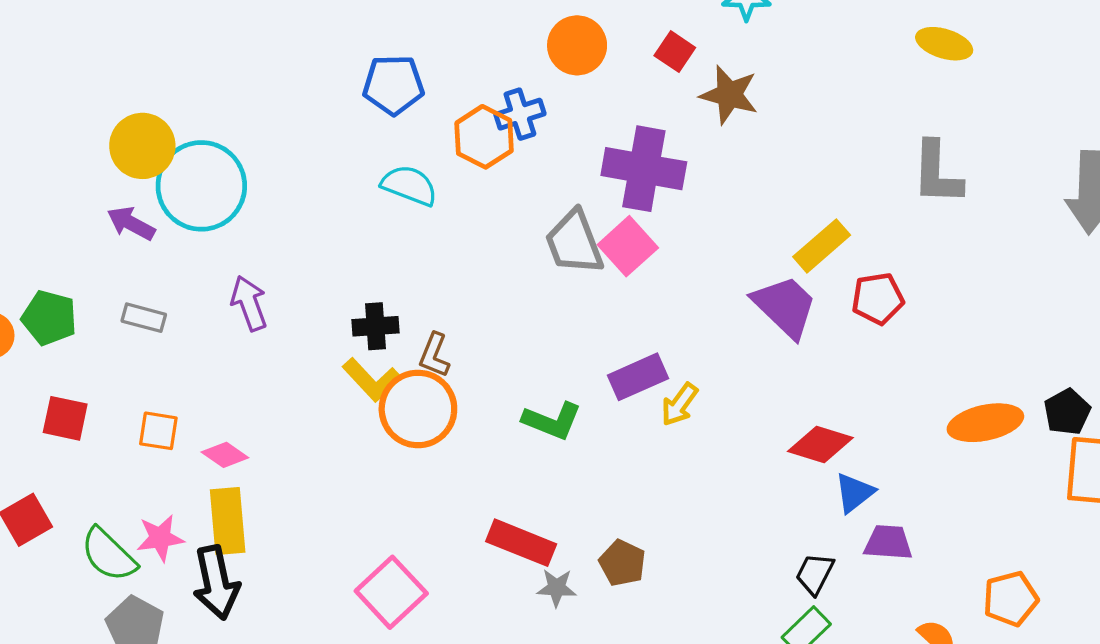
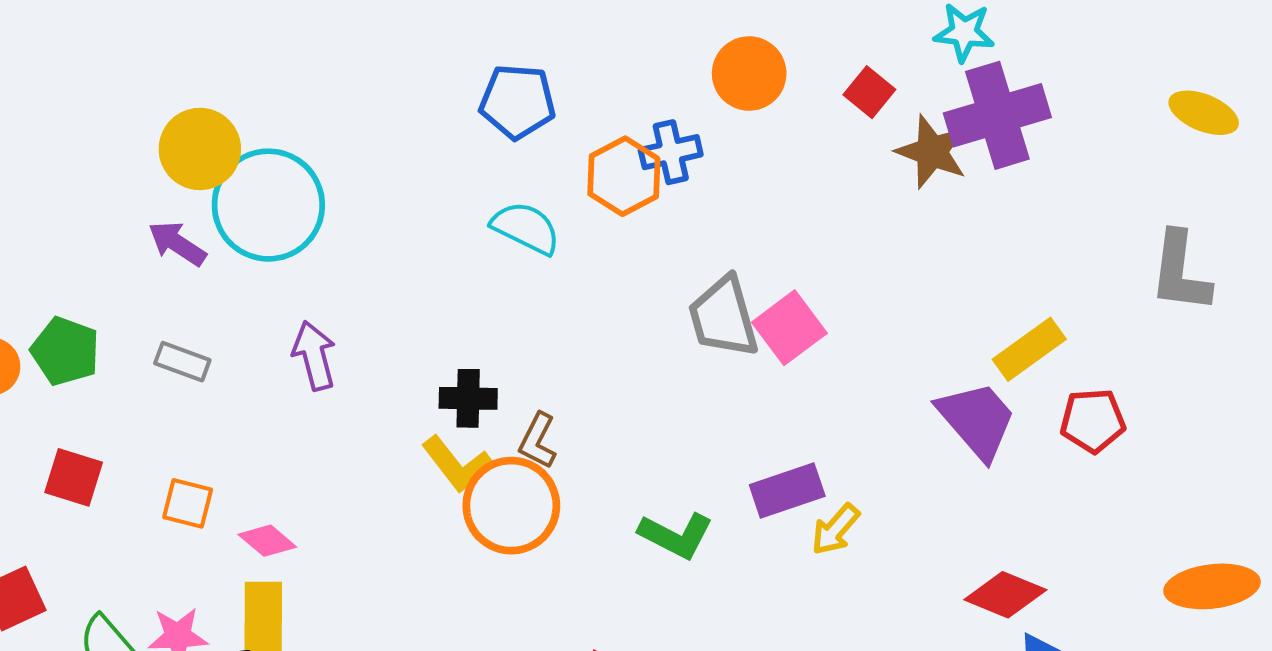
purple cross: (644, 169) -> (997, 115), moved, turned -32

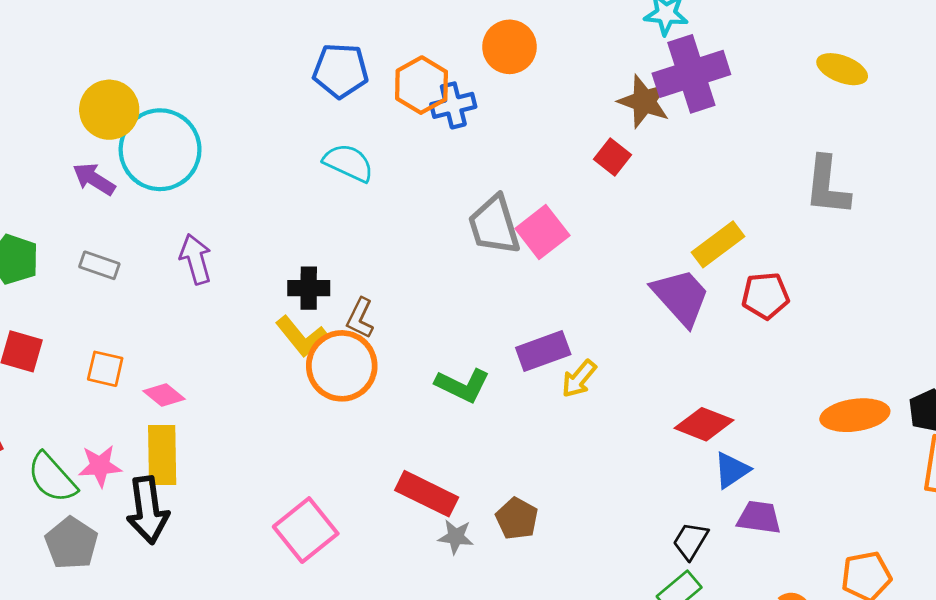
red square: (869, 92) -> (612, 157), moved
orange hexagon: (624, 176) -> (421, 85), moved

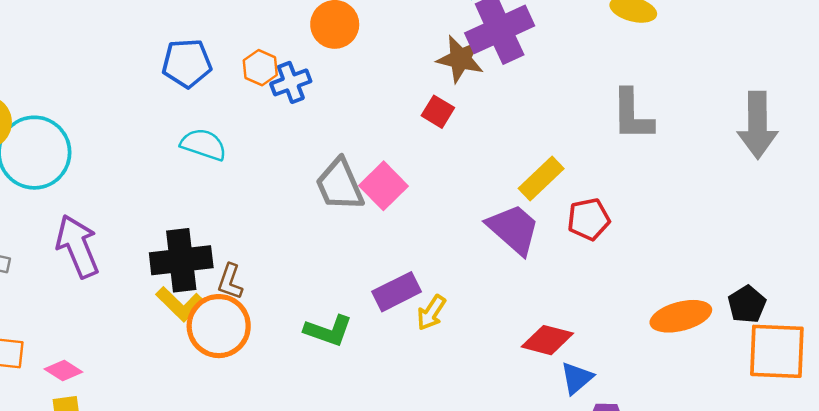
orange hexagon: (421, 85) -> (260, 68), size x0.7
purple arrow: (196, 259) -> (77, 246), size x1.4
black cross: (309, 288) -> (181, 260), size x1.6

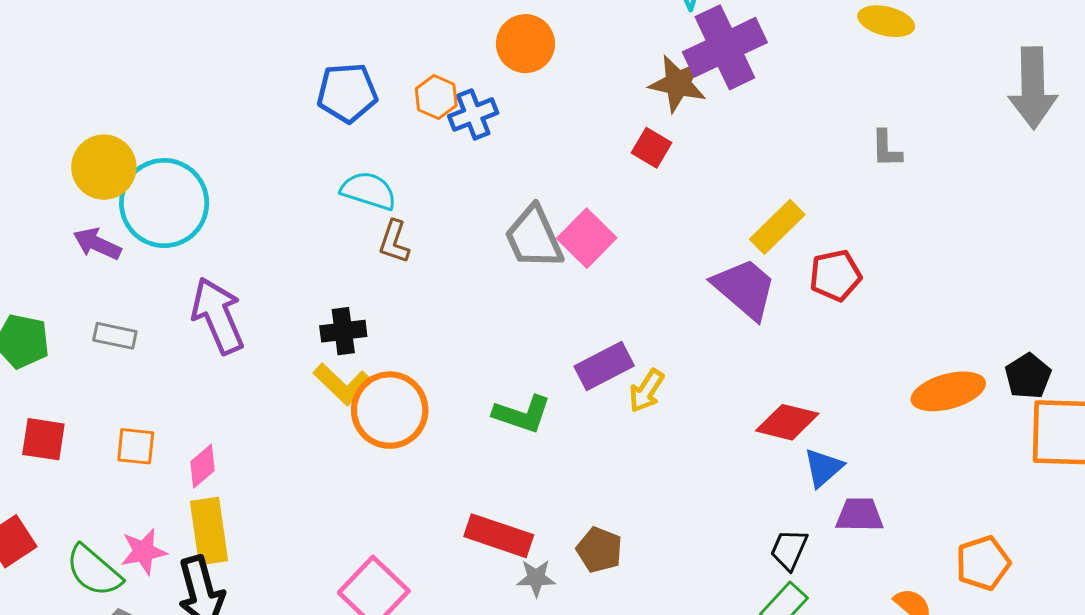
gray L-shape: (632, 115) -> (886, 149), size x0.6
gray arrow: (757, 125) -> (1033, 88), moved
black cross: (181, 260) -> (343, 331), size x0.6
brown L-shape: (230, 282) -> (394, 242), moved
pink diamond: (63, 370) -> (203, 466), turned -72

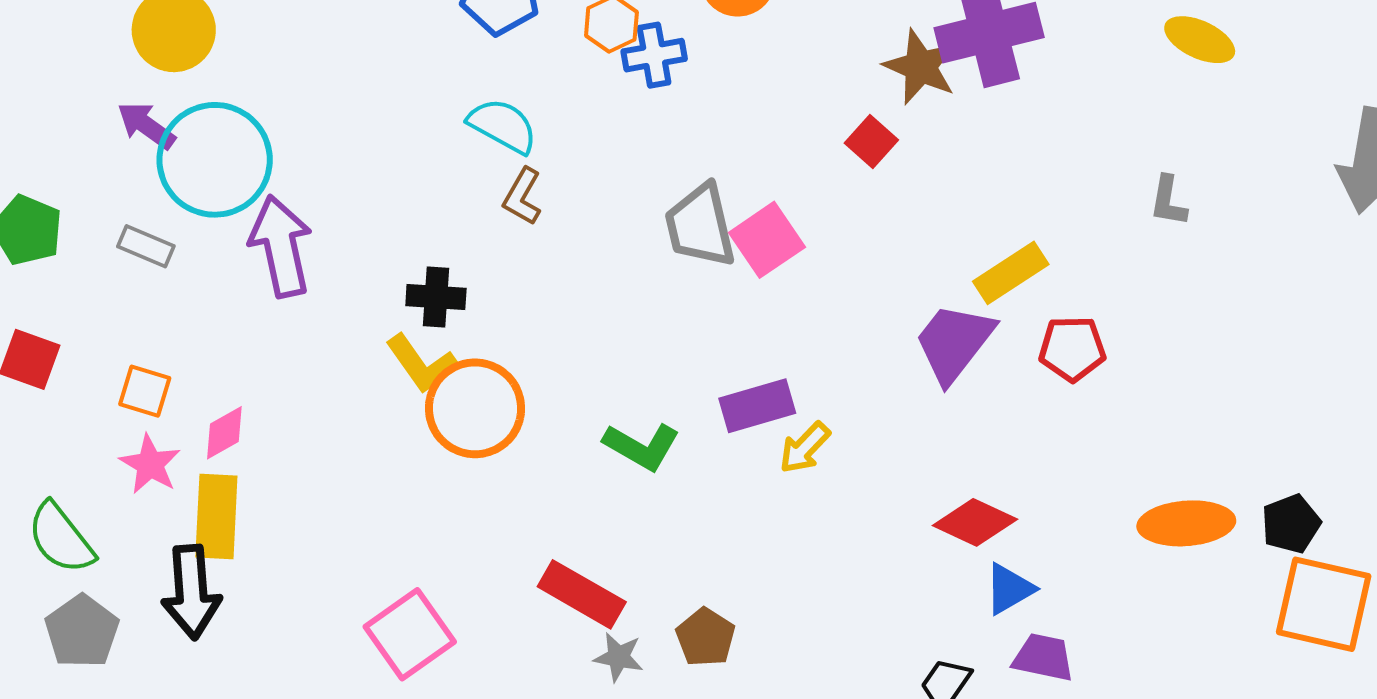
cyan circle: (164, 203) -> (215, 160), moved
purple trapezoid: (745, 288) -> (954, 343), turned -104
pink star: (144, 551) -> (150, 464), moved, turned 30

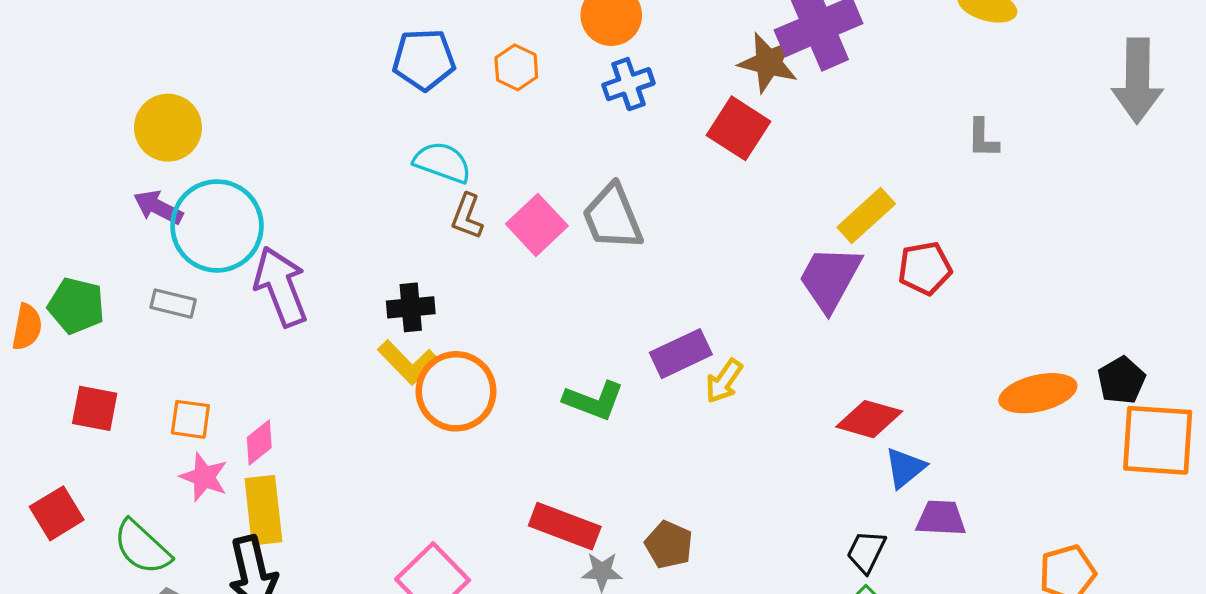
blue cross: (654, 55) -> (628, 84), moved
red square: (871, 141) -> (738, 128), size x1.5
pink square: (767, 240) -> (537, 225), moved

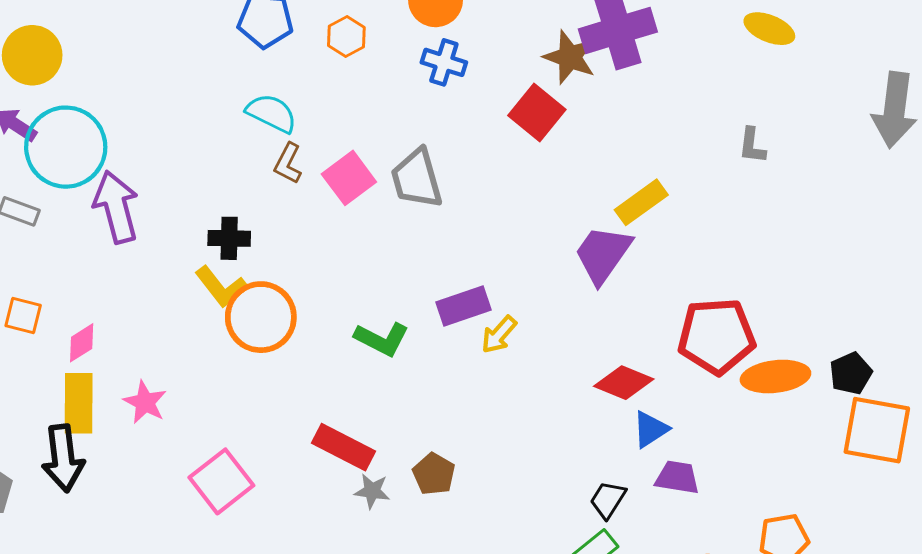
blue cross: (628, 84) -> (444, 62), turned 30
red pentagon: (925, 268) -> (716, 336), moved, size x1.6
pink star: (204, 477) -> (145, 402), moved

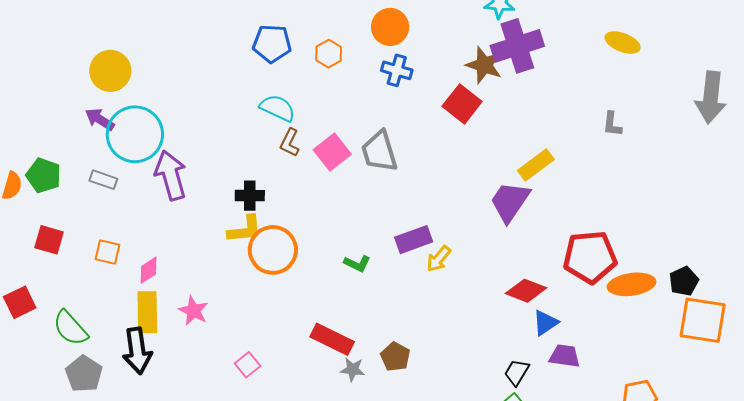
yellow L-shape: (221, 287) -> (245, 229), turned -57
green L-shape: (382, 339) -> (357, 264), size x0.7
pink square: (221, 481) -> (248, 365), size x0.6

